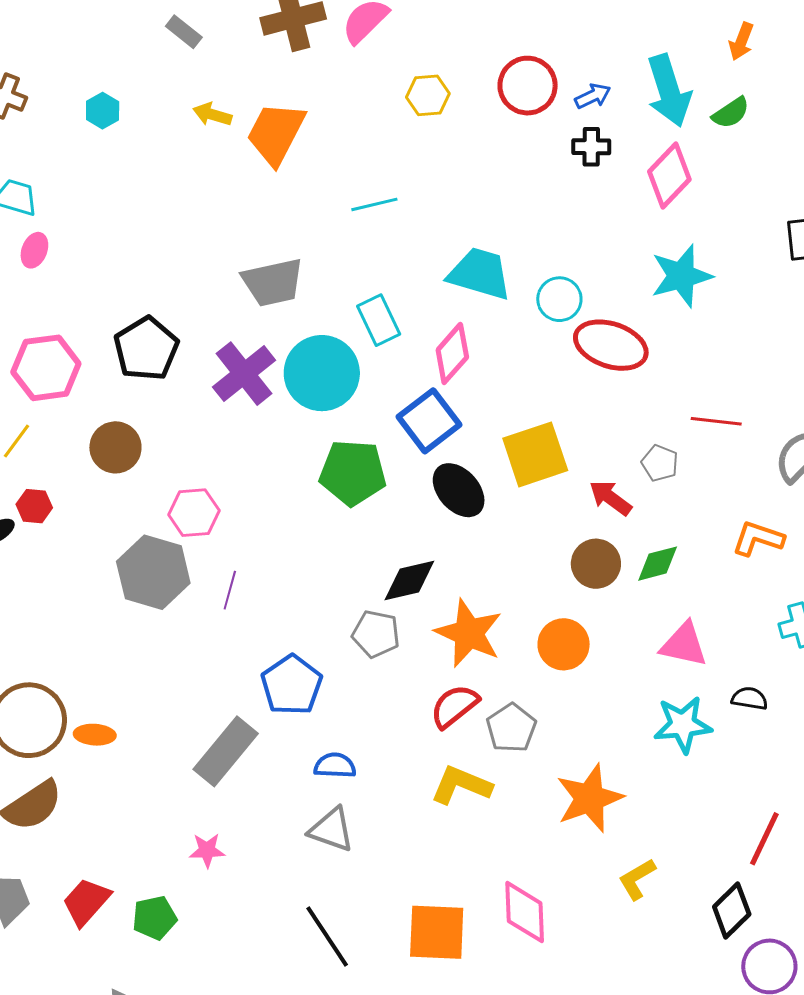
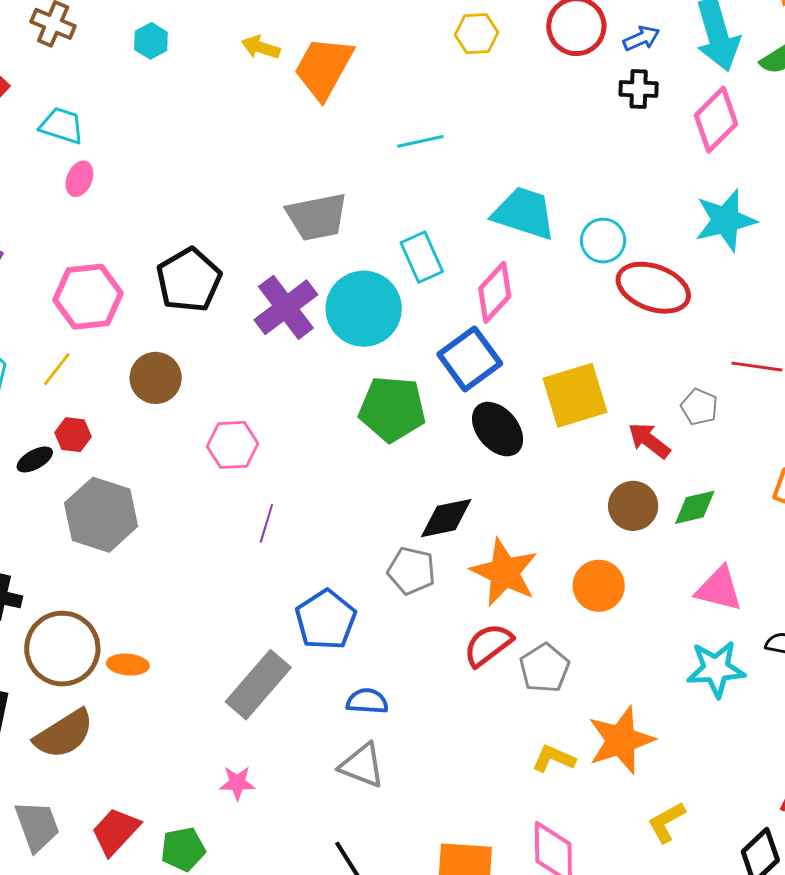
gray hexagon: (153, 572) -> (101, 515), moved
yellow L-shape: (461, 785) -> (554, 759), moved, size x0.7

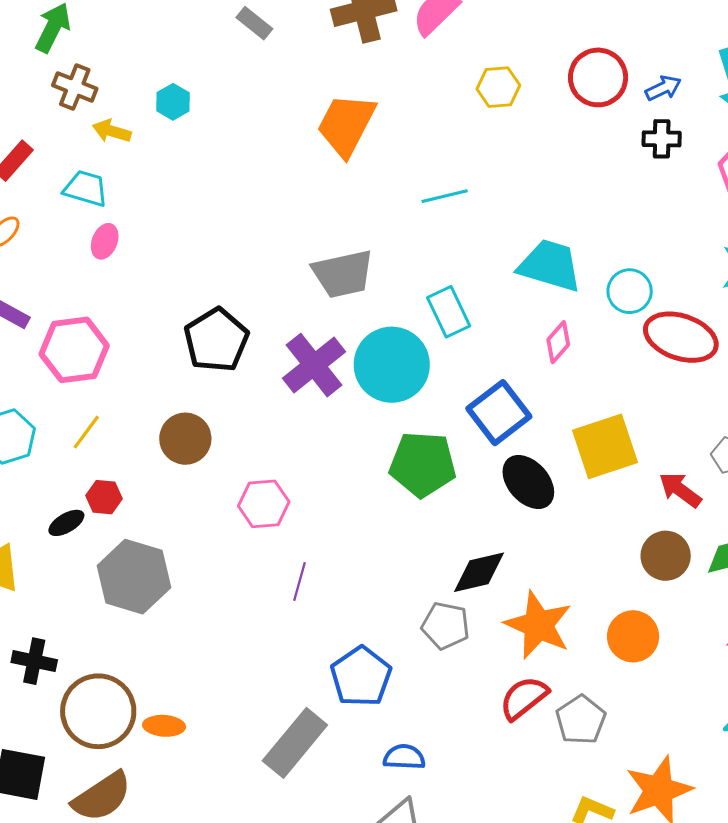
yellow arrow: (261, 47) -> (112, 131), moved
pink diamond: (495, 292) -> (558, 342), moved, size x0.7
pink hexagon: (88, 297) -> (74, 350), moved

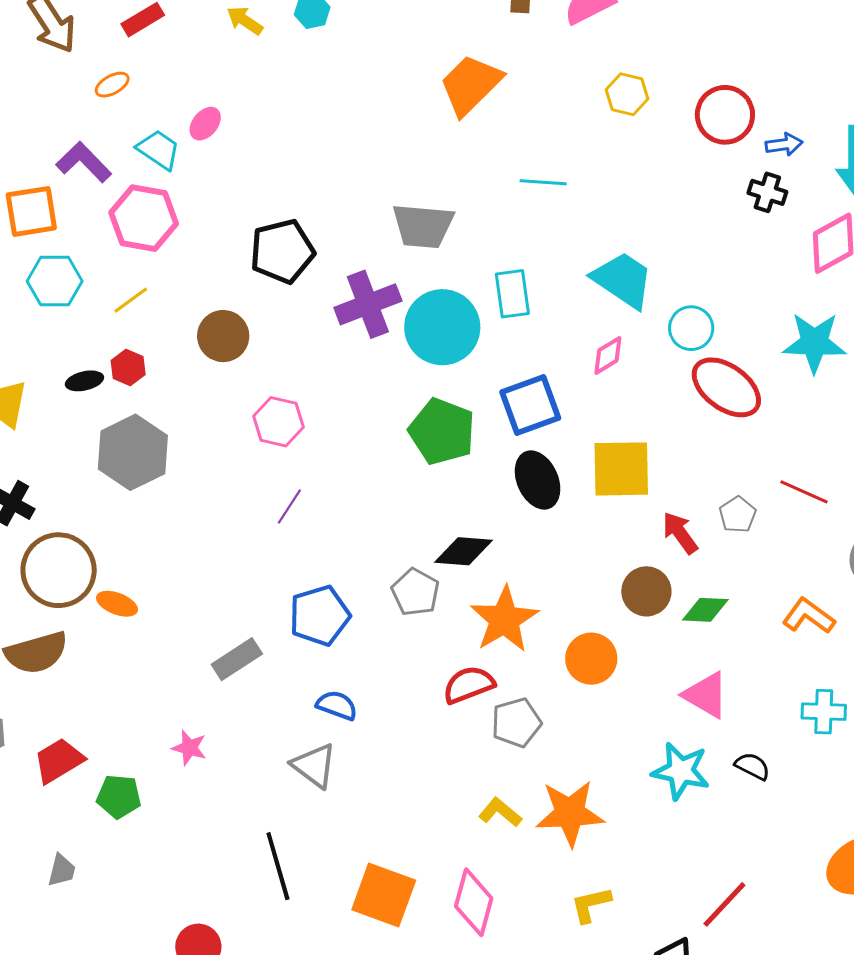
cyan trapezoid: (86, 188) -> (159, 150), moved
gray rectangle: (295, 743) -> (237, 659), size x0.7

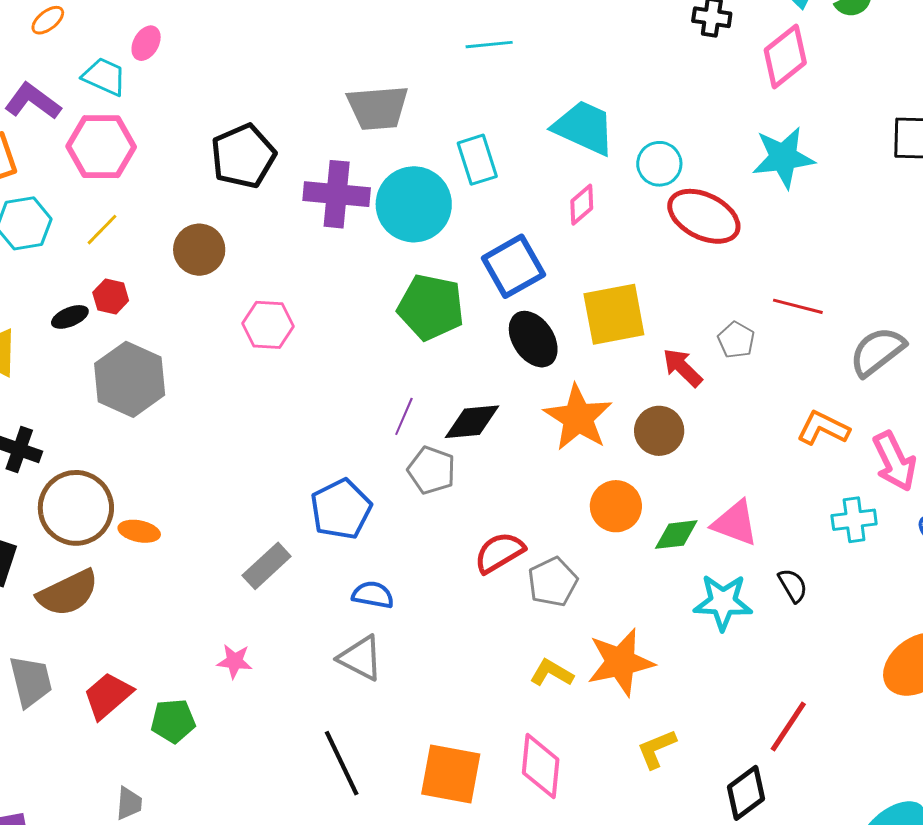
purple cross: (368, 304) -> (337, 194), turned 36
purple line: (289, 506) -> (404, 416), moved
green diamond: (705, 610) -> (676, 535), moved
orange star: (504, 620) -> (578, 418), moved
black semicircle: (752, 766) -> (793, 585), turned 42

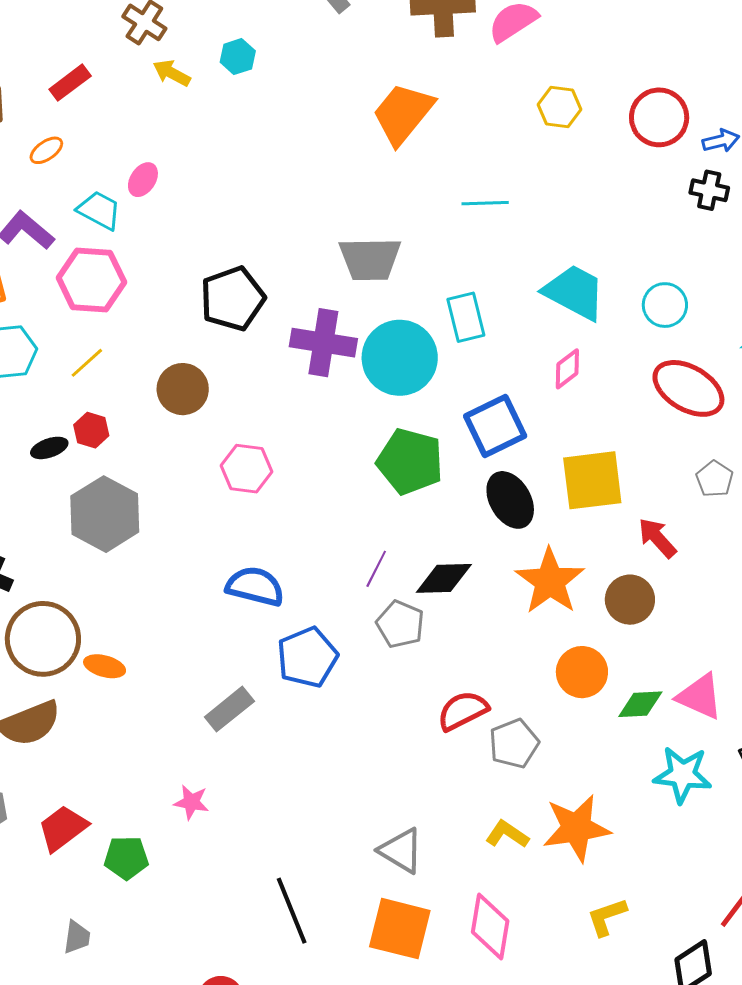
cyan circle: (659, 164) -> (665, 305), moved
gray pentagon: (736, 340) -> (715, 479), moved
blue semicircle: (373, 595) -> (255, 586), moved, size x1.4
gray triangle: (360, 658) -> (401, 851), moved

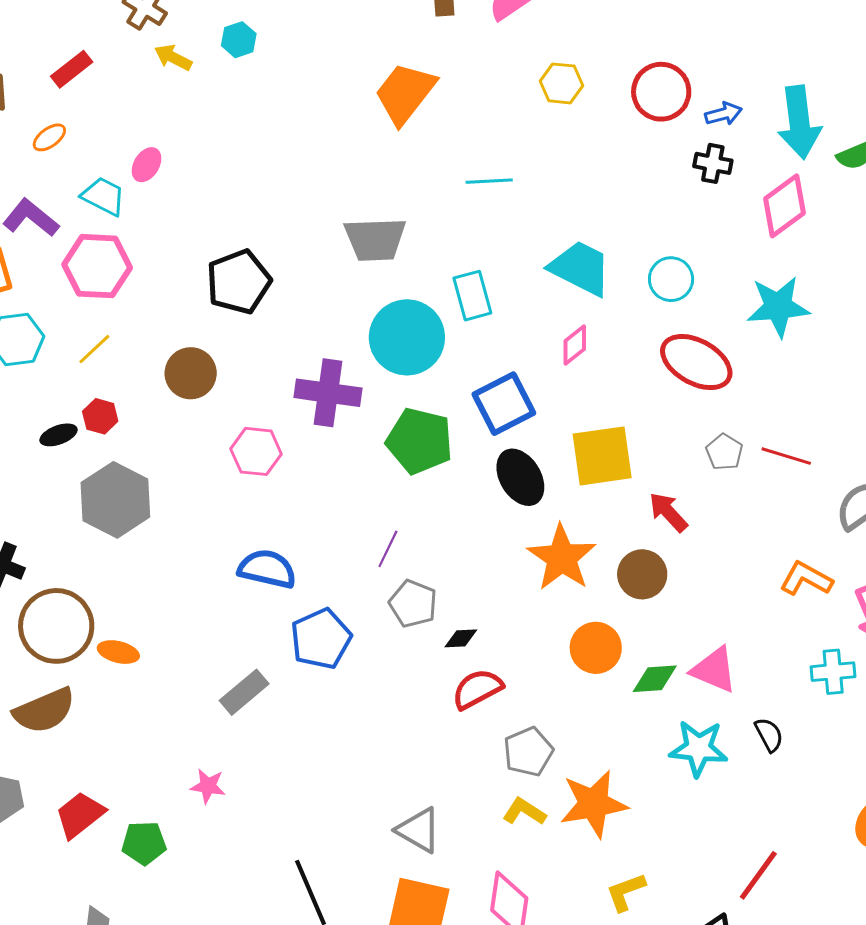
purple cross: (323, 343) -> (328, 393), moved
black diamond: (444, 578) -> (461, 638), moved, size x0.6
gray pentagon: (514, 743) -> (528, 752), moved

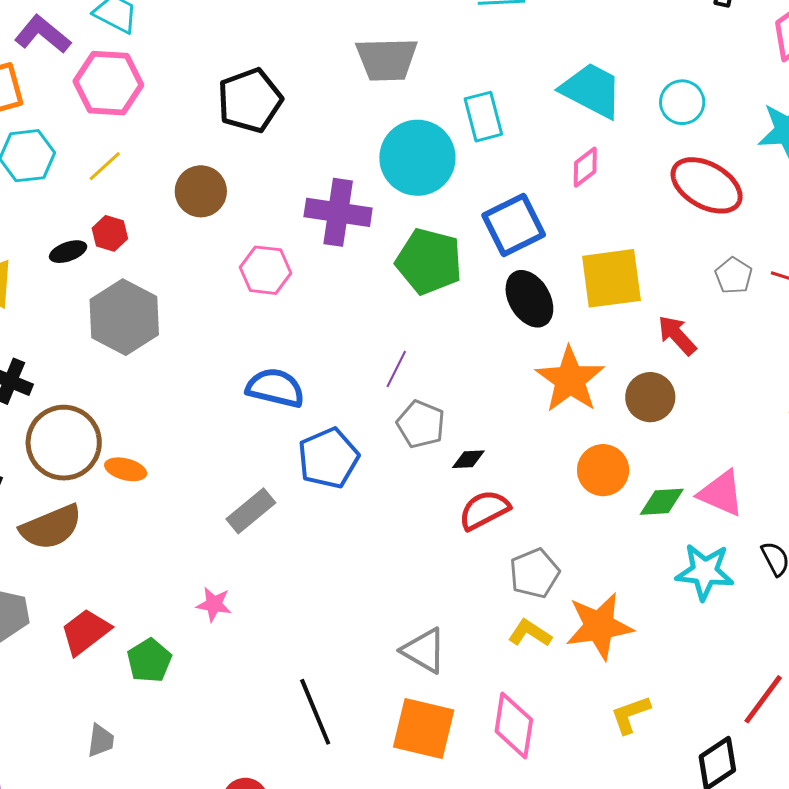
green pentagon: (144, 843) -> (149, 661), turned -30

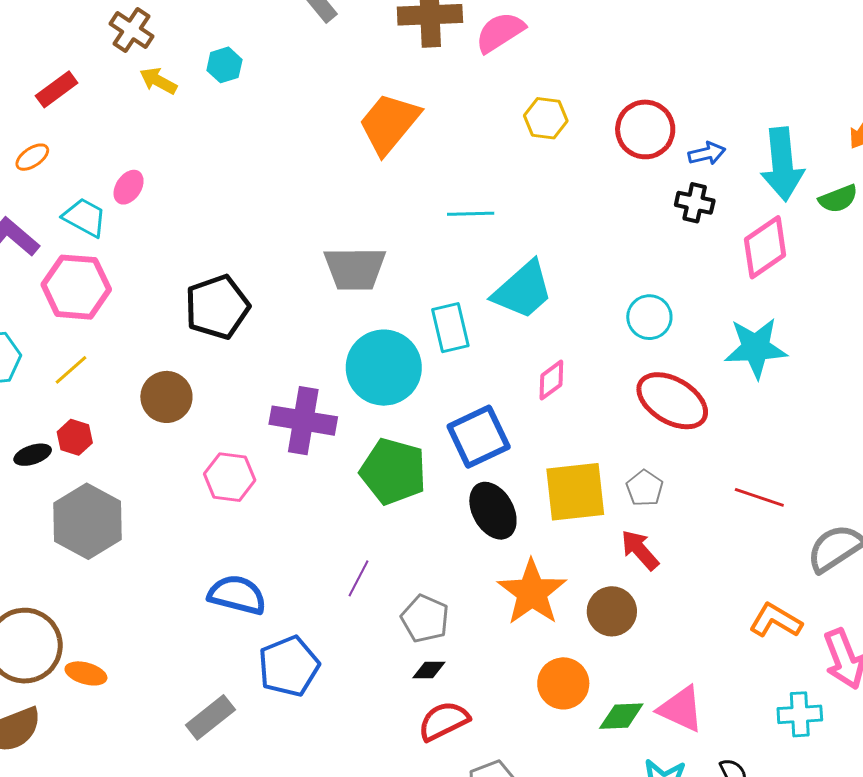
cyan trapezoid: (592, 90) -> (523, 290), moved, turned 110
gray pentagon: (734, 276) -> (645, 488), moved
gray pentagon: (421, 424) -> (425, 619), moved

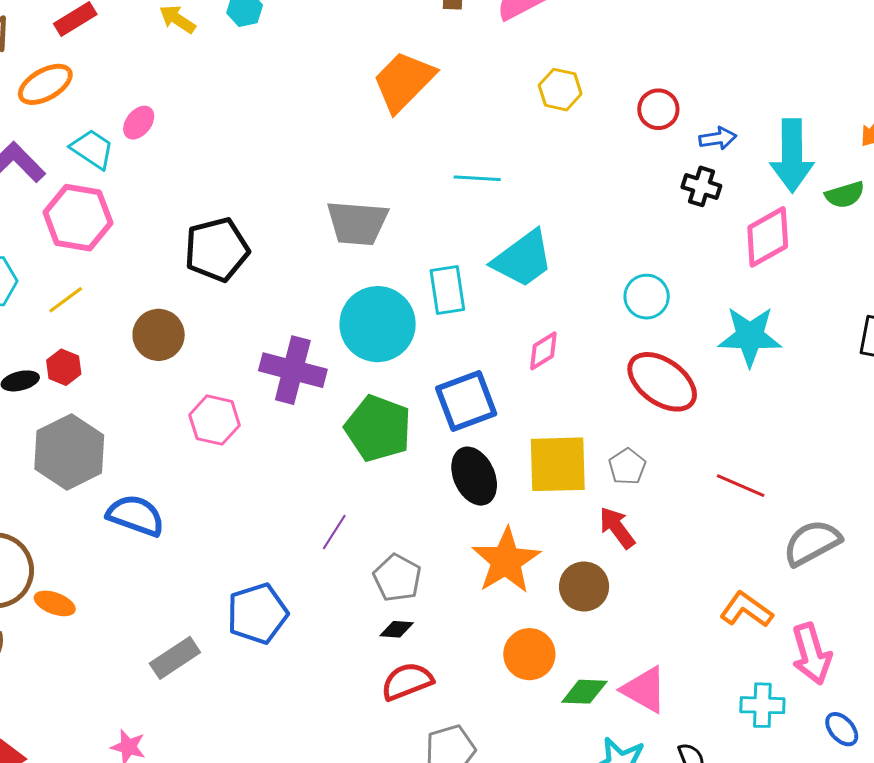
red circle: (645, 129) -> (658, 109), size x0.7
orange ellipse: (32, 157) -> (45, 84), size x1.6
blue semicircle: (237, 595) -> (136, 515), moved

